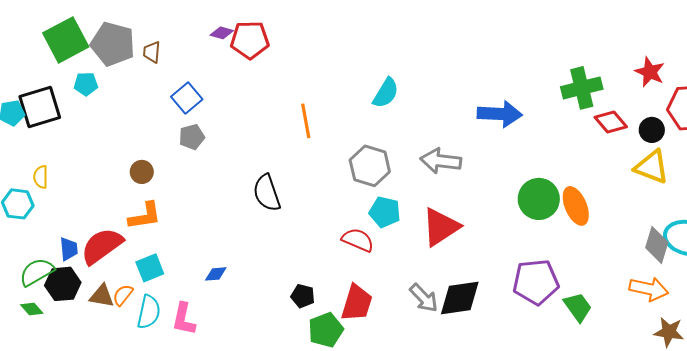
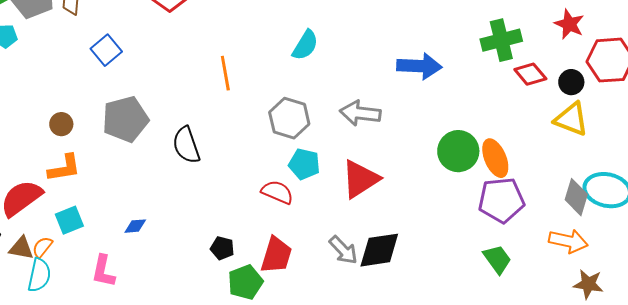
gray pentagon: (192, 137) -> (125, 119), moved, size x1.8
purple pentagon: (536, 282) -> (501, 200), moved
cyan semicircle: (149, 312) -> (39, 275), moved

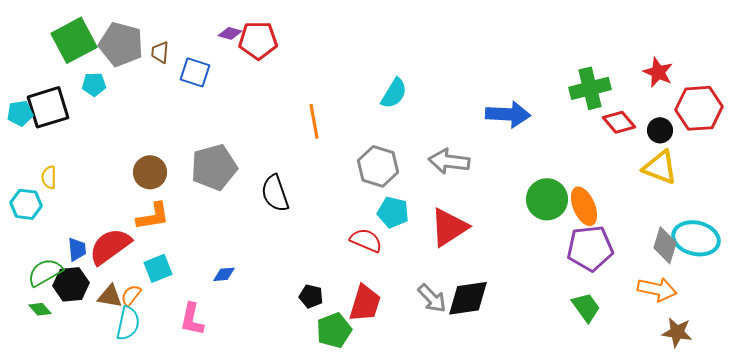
blue square: (106, 50) -> (195, 72), moved, turned -32
brown circle: (61, 124) -> (150, 172), size x1.4

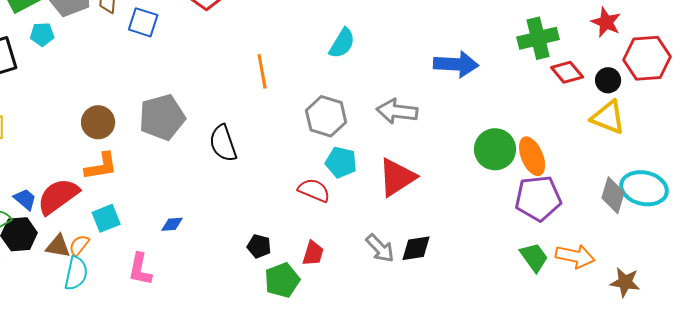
blue trapezoid: (77, 249) -> (25, 199), turned -45
orange arrow: (657, 289) -> (575, 256), moved
black diamond: (468, 298) -> (416, 248), size x0.7
red trapezoid: (365, 303) -> (313, 253), size x0.7

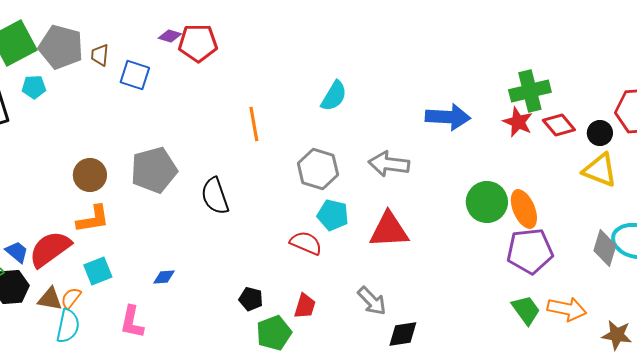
red star: (606, 22) -> (518, 122), moved
red triangle: (397, 177) -> (389, 230), turned 30
black diamond: (416, 248) -> (403, 334), moved

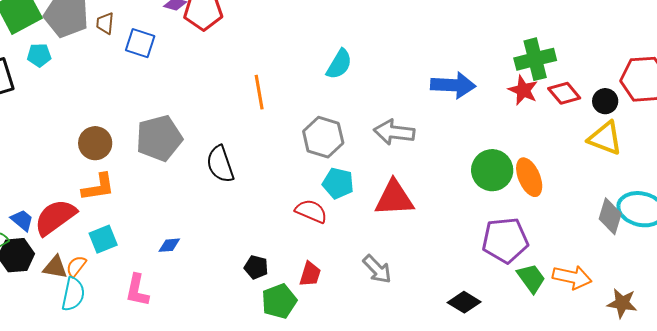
purple pentagon: (530, 251) -> (505, 240), moved
black diamond: (403, 334) -> (464, 302), moved, turned 40

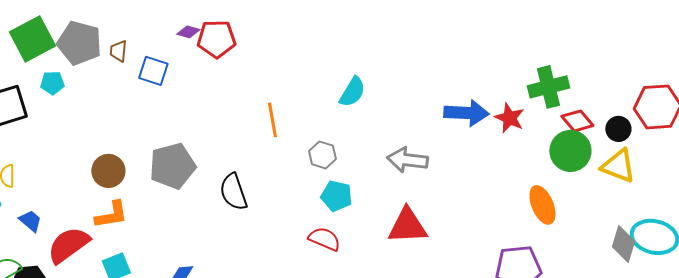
red star: (523, 90) -> (509, 118), moved
gray hexagon: (323, 137) -> (322, 155), moved, size x0.7
green circle: (492, 170) -> (570, 151), moved
cyan pentagon: (338, 183) -> (336, 196), moved
blue trapezoid: (22, 220) -> (30, 221), moved

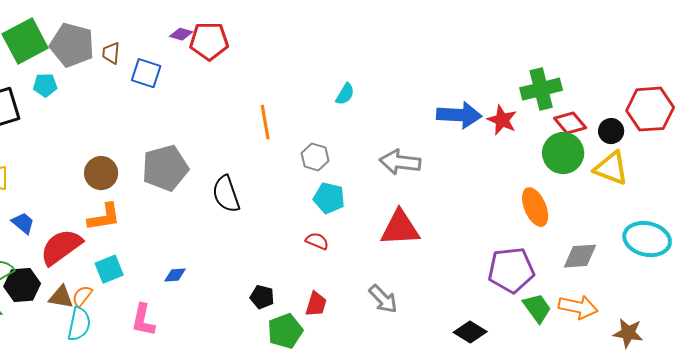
cyan semicircle: (352, 92) -> (345, 94), size x0.7
red semicircle: (324, 239) -> (317, 241), size x0.7
gray diamond: (623, 244) -> (580, 256), moved, turned 69

